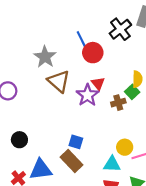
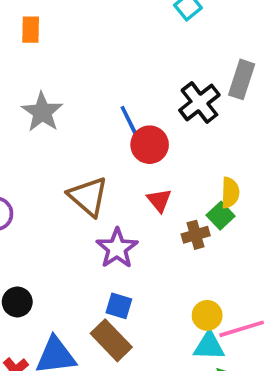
gray star: (45, 57) -> (42, 112), moved
purple star: (87, 95) -> (117, 248), moved
cyan triangle: (112, 164) -> (209, 346), moved

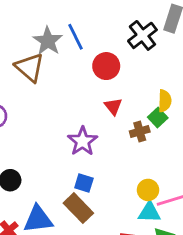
gray star: (42, 112) -> (48, 41), moved
blue line: (130, 124) -> (76, 37), moved
brown triangle: (88, 196) -> (30, 67), moved

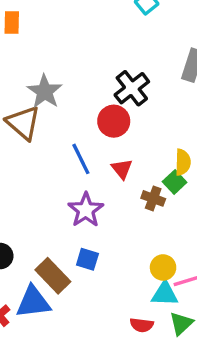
black cross: (142, 35) -> (132, 88), moved
blue line: (76, 37) -> (81, 159), moved
brown cross: (140, 131) -> (153, 198), turned 36
brown rectangle: (78, 208) -> (53, 276), moved

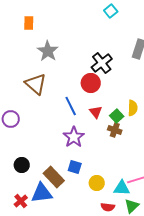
gray star: (45, 92) -> (48, 51), moved
green square: (175, 182) -> (117, 116), moved
yellow circle: (163, 268) -> (97, 183), moved

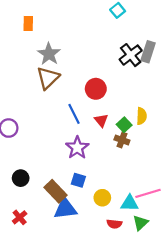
black cross: (102, 63) -> (131, 55), moved
brown triangle: (36, 84) -> (48, 78), moved, turned 35
blue triangle: (42, 193) -> (65, 209), moved

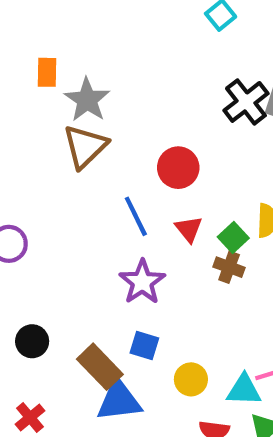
orange rectangle: (28, 23) -> (47, 72), moved

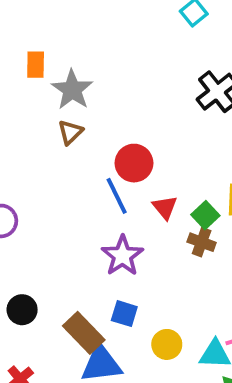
brown triangle: (85, 146) -> (70, 132), size x0.6
red circle: (178, 168) -> (134, 163), moved

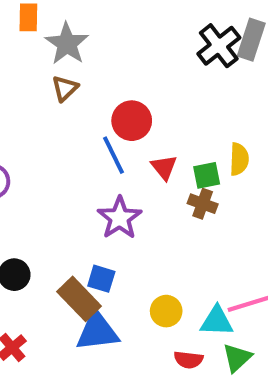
green square: (205, 215) -> (207, 175), turned 32
blue square: (124, 314) -> (101, 279), moved

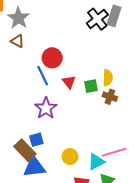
brown triangle: (65, 88) -> (18, 41), turned -48
brown cross: (203, 204) -> (110, 97), moved
blue square: (101, 279) -> (36, 140), turned -32
cyan triangle: (217, 321) -> (96, 162), turned -30

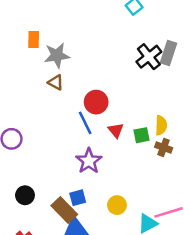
gray star: (19, 18) -> (57, 55), turned 30
yellow circle: (70, 157) -> (117, 205), moved

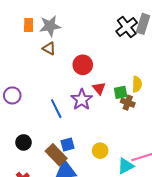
orange rectangle: (34, 40) -> (29, 25), moved
blue line: (85, 123) -> (56, 109), moved
brown cross: (164, 147) -> (128, 103), moved
purple star: (89, 161) -> (82, 100), moved

